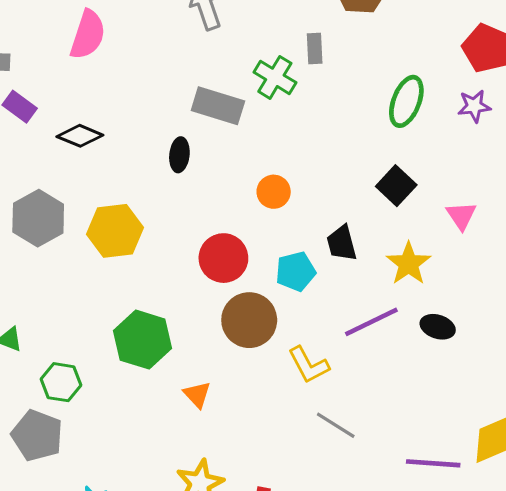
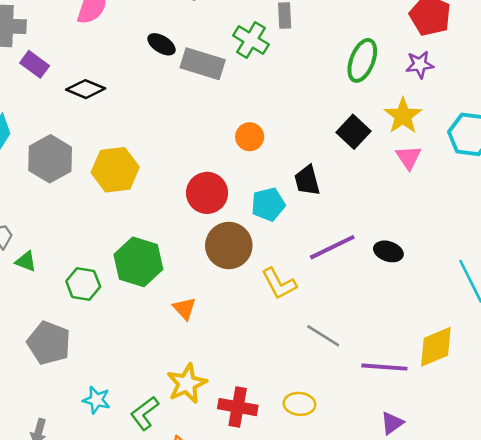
black ellipse: (179, 155) -> (162, 44), moved, turned -64
yellow star: (409, 264) -> (403, 116), moved
green hexagon: (61, 382) -> (83, 284), moved
gray line: (336, 425) -> (323, 336), moved

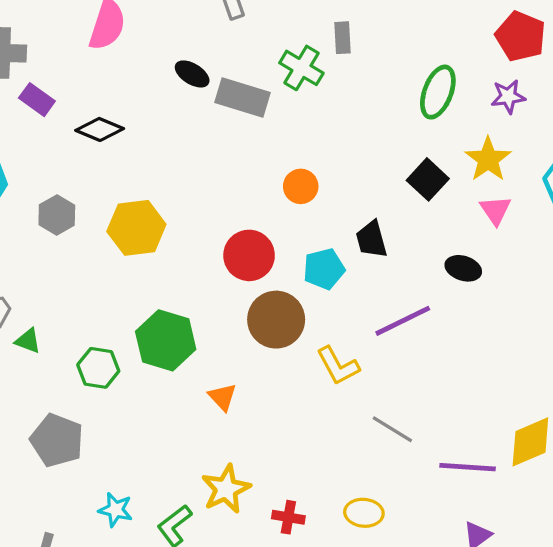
gray hexagon: (50, 159) -> (57, 215), size x0.7
black ellipse: (388, 251) -> (463, 268), moved
red cross: (238, 407) -> (288, 517), size x0.7

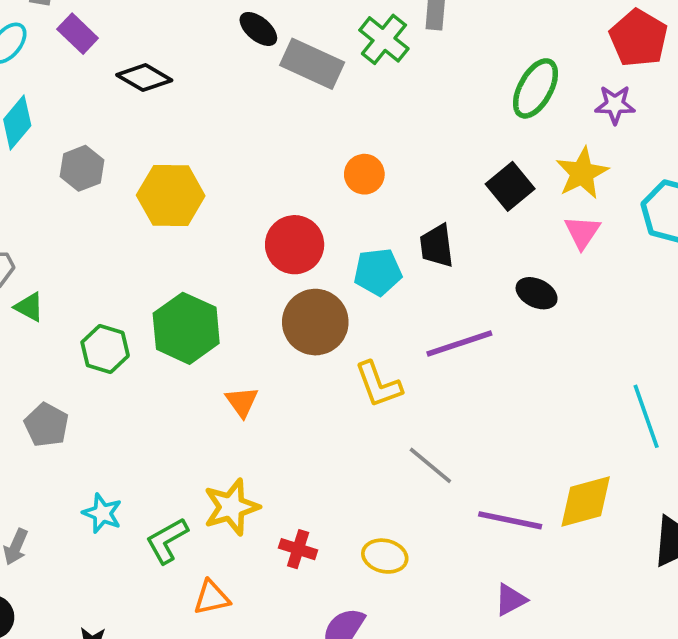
gray pentagon: (57, 440) -> (46, 425), size x0.7

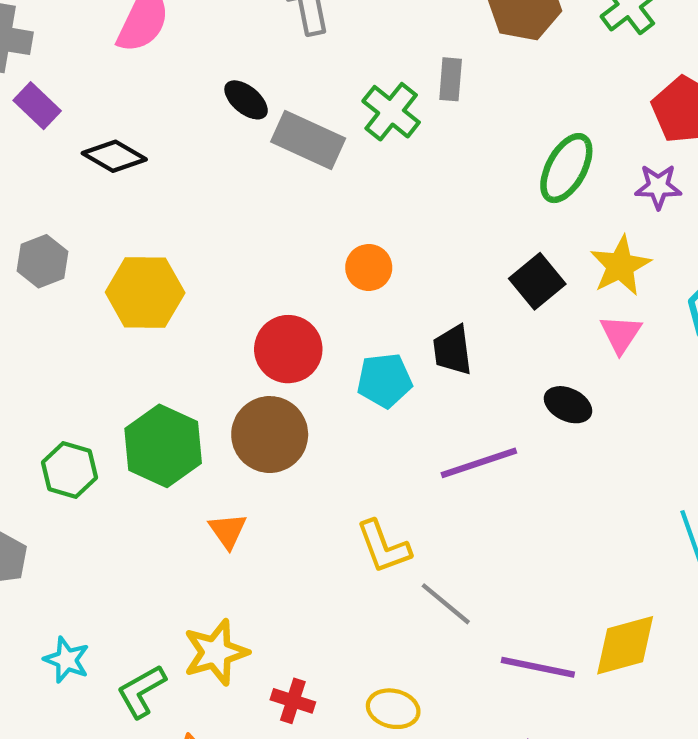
brown circle: (315, 322) -> (270, 435), moved
yellow L-shape: (378, 384) -> (383, 547), moved

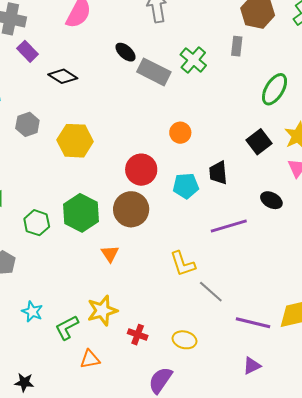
gray rectangle: (451, 79) -> (237, 46), moved

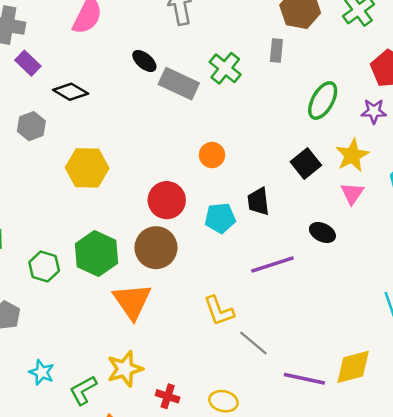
gray hexagon: (27, 124) -> (31, 126), moved
orange triangle: (110, 254) -> (132, 301), size x1.8

